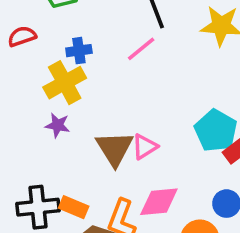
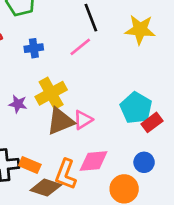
yellow cross: (65, 83) -> (51, 93), moved
brown triangle: (114, 148) -> (60, 121), turned 40

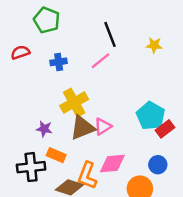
yellow star: (140, 30) -> (154, 45), size x0.6
purple star: (18, 104) -> (44, 129), moved
orange rectangle: (30, 165) -> (56, 155), moved

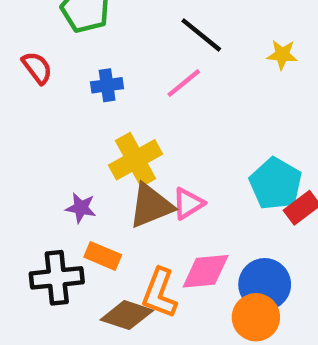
black line: (110, 34) -> (201, 35), turned -30
red semicircle: (20, 52) -> (37, 68), turned 72
blue circle: (158, 165) -> (265, 284), moved, size x1.5

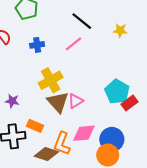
brown triangle: (151, 206) -> (58, 102), turned -50
purple star: (81, 208) -> (12, 101), moved

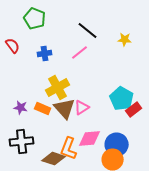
orange rectangle: (35, 126) -> (43, 109), moved

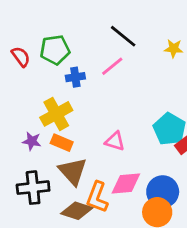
green pentagon: (35, 19) -> (55, 50), moved, turned -30
blue cross: (45, 54) -> (75, 77), moved
yellow cross: (58, 88) -> (56, 114), moved
pink triangle: (82, 108) -> (115, 141), turned 49
brown triangle: (65, 109) -> (73, 171), moved

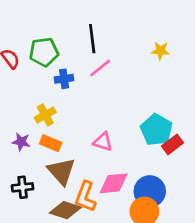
black line: (123, 36) -> (92, 39), moved, turned 44
yellow cross: (56, 114) -> (45, 115), size x0.7
black cross: (33, 188) -> (23, 187), size x0.7

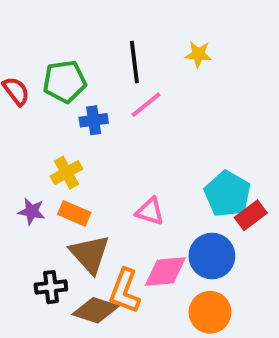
yellow star: (160, 51) -> (198, 54), moved
black cross: (23, 187) -> (51, 287), moved
blue circle: (150, 191) -> (212, 256), moved

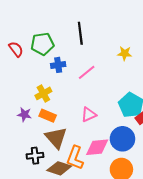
yellow star: (198, 54) -> (125, 53), moved
pink line: (146, 105) -> (87, 72), moved
pink triangle: (150, 211) -> (89, 115), turned -42

